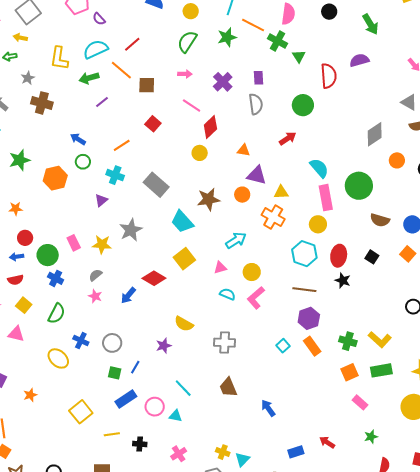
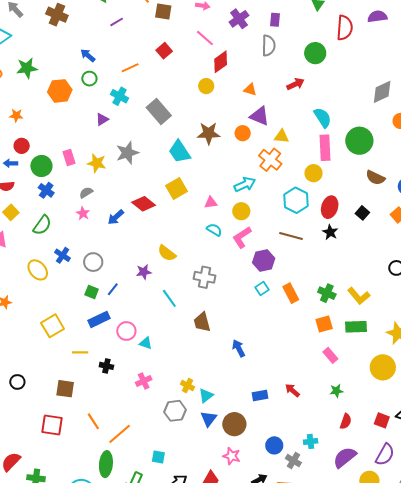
cyan arrow: (236, 240) -> (245, 184), moved
purple hexagon: (309, 318) -> (264, 261), moved
cyan line: (183, 388) -> (169, 298), moved

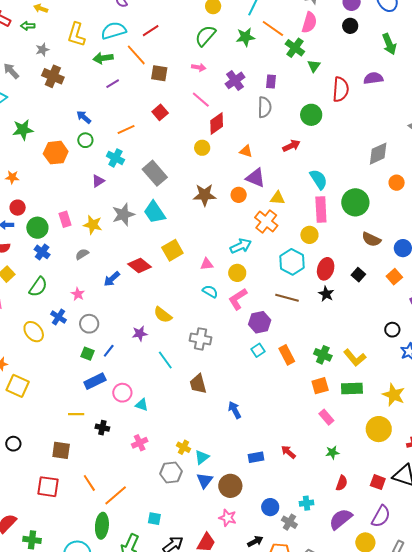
cyan trapezoid: (180, 152) -> (155, 212), moved
pink star: (83, 213) -> (78, 294), moved
yellow square: (53, 326) -> (18, 386), moved, turned -35

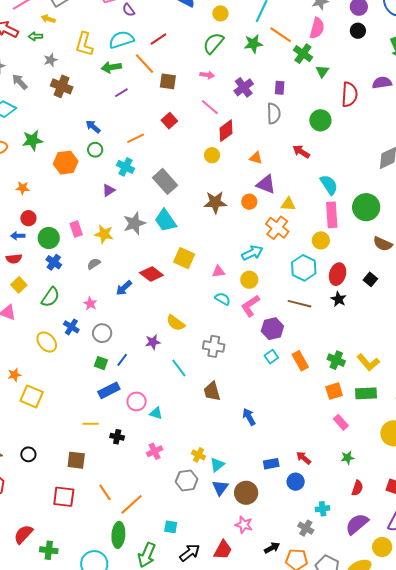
red arrow: (291, 146) -> (301, 152), turned -120
yellow square: (172, 250) -> (184, 258), turned -35
blue circle: (270, 507) -> (296, 482), moved

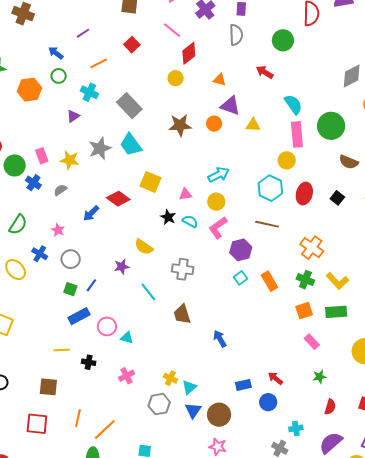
purple line: (121, 93) -> (83, 33), moved
orange cross: (277, 228) -> (312, 248), moved
blue cross: (54, 262) -> (33, 183), moved
black star: (339, 299) -> (168, 217), moved
orange line: (105, 492) -> (78, 418), turned 48

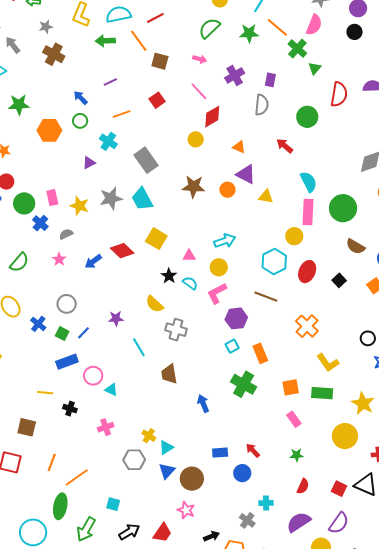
pink star: (58, 230) -> (59, 259), moved
yellow semicircle: (144, 247) -> (155, 304), moved
blue cross: (40, 254) -> (38, 324), moved
green cross: (305, 280) -> (244, 384), moved, size x1.4

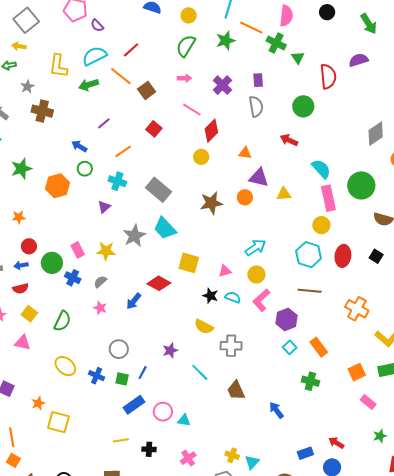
brown square: (160, 61) -> (147, 90), turned -36
green cross: (244, 384) -> (310, 381), size x0.7

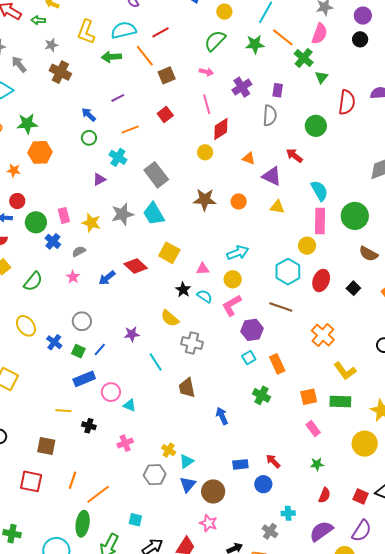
pink line: (192, 110) -> (207, 104), turned 30
purple triangle: (259, 178) -> (272, 176), moved
orange hexagon: (58, 186) -> (40, 152), moved

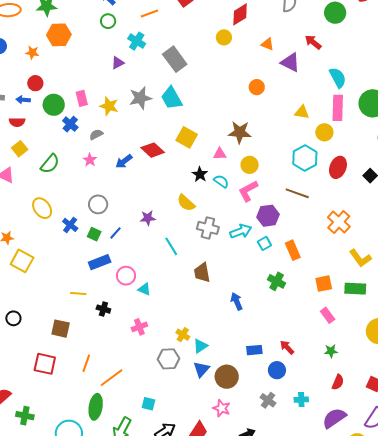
brown star: (205, 200) -> (240, 132), moved
yellow triangle: (277, 207) -> (302, 112), moved
cyan arrow: (238, 253) -> (241, 231), moved
gray cross: (270, 531) -> (268, 400), moved

